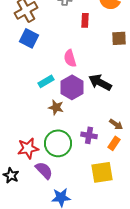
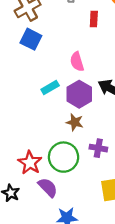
brown star: (56, 107) -> (75, 122), moved
red star: (28, 148) -> (30, 163), turned -30

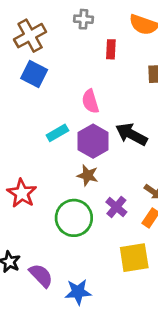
purple cross: (98, 148) -> (116, 207), turned 30
red star: (30, 163) -> (22, 193), moved
purple semicircle: (48, 187) -> (41, 275), moved

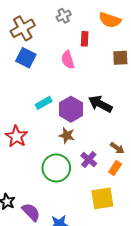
gray cross: (83, 19) -> (64, 16), turned -32
pink semicircle: (90, 101) -> (68, 60), moved
red star: (22, 193) -> (16, 136), moved

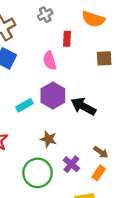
purple hexagon: (71, 109) -> (53, 95), moved

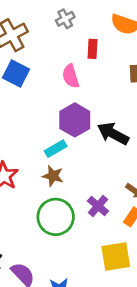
cyan rectangle: (24, 105) -> (56, 149), moved
brown star: (48, 139) -> (53, 176), moved

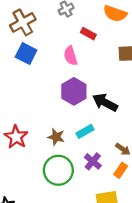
red rectangle: (93, 49) -> (88, 34), turned -64
cyan rectangle: (56, 149) -> (85, 131), moved

